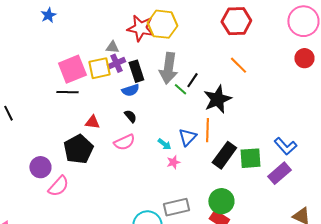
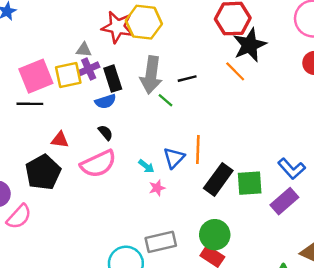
black line: (192, 80) -> (187, 79), moved, turned 42
black star: (217, 99) -> (250, 45), moved
pink semicircle: (124, 142) -> (98, 164), size x1.4

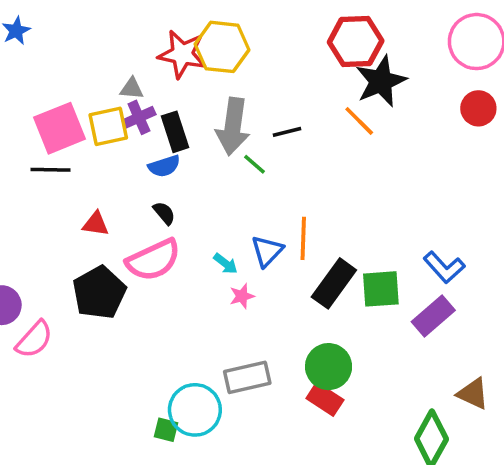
black pentagon: (43, 172) -> (99, 293), moved

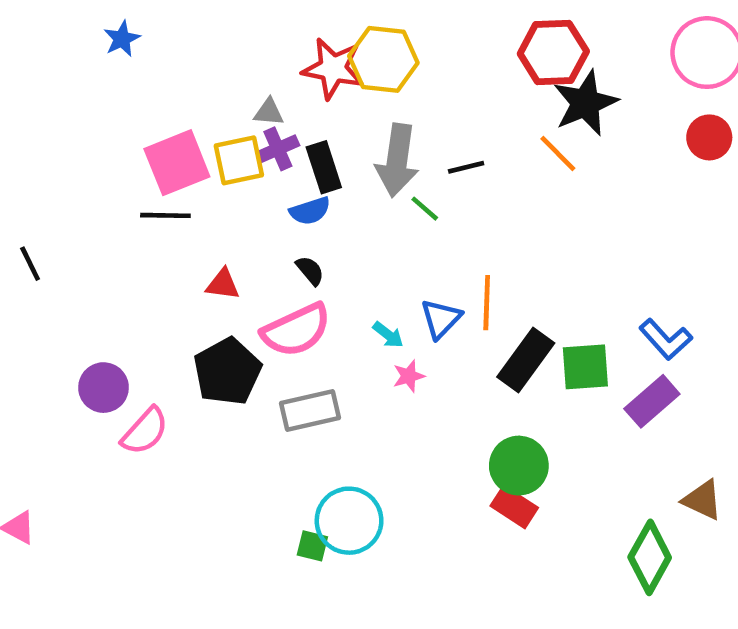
gray rectangle: (247, 377) -> (310, 410), moved

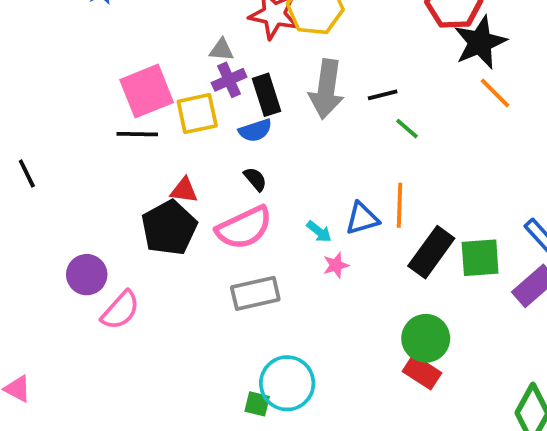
orange line: (558, 153) -> (495, 93), moved
yellow square: (239, 160) -> (197, 114), moved
green line: (425, 209) -> (407, 129), moved
blue triangle: (441, 319) -> (362, 218), turned 30
black pentagon: (227, 371) -> (169, 228), moved

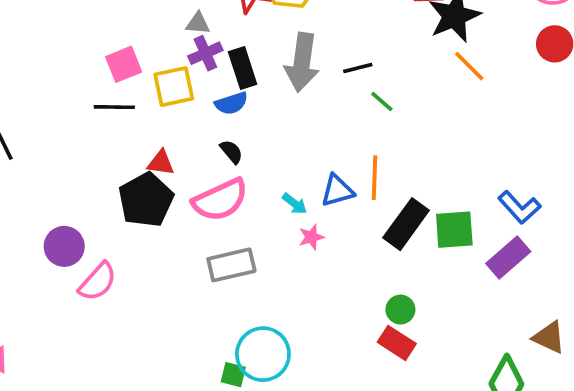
pink square: (147, 91) -> (124, 64), size x0.7
green circle: (426, 338) -> (400, 310), size x0.6

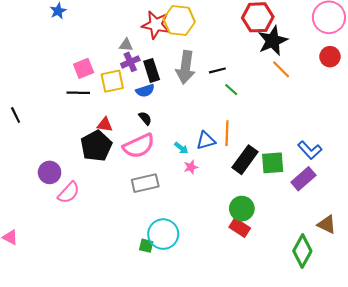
green circle: (400, 310) -> (242, 209), size x1.5

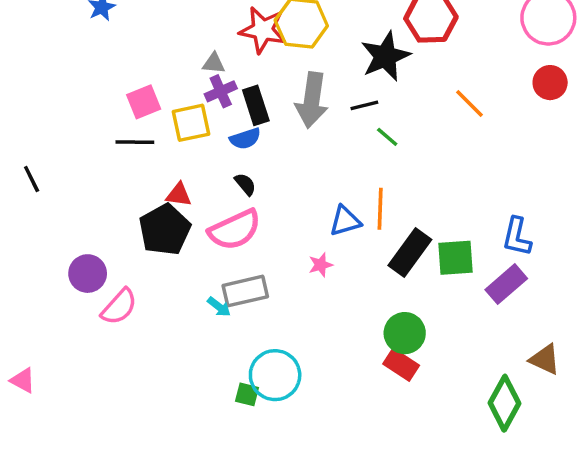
black star: (273, 41) -> (385, 56), moved
cyan arrow: (181, 148) -> (219, 307), moved
blue L-shape: (310, 150) -> (517, 237), turned 55

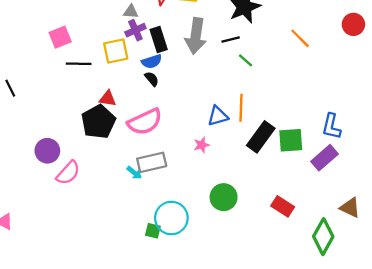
pink square: (144, 102) -> (60, 37), moved
black semicircle: (245, 184) -> (152, 79), moved
green circle: (405, 333) -> (224, 197), moved
red rectangle: (401, 365) -> (283, 206), moved

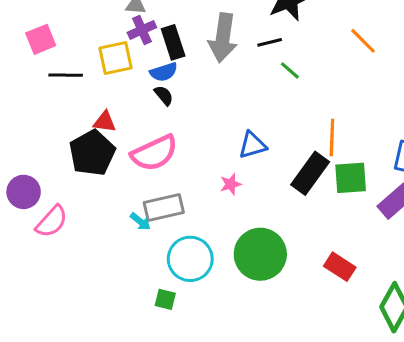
orange line: (241, 108) -> (332, 137), moved
green circle: (224, 197) -> (260, 254), size x1.4
cyan circle: (171, 218) -> (190, 259), moved

